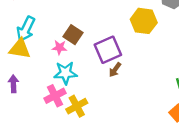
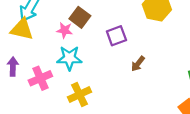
purple square: (108, 50) -> (116, 36), size x0.7
brown arrow: (115, 70) -> (138, 64), moved
pink cross: (55, 96) -> (40, 78), moved

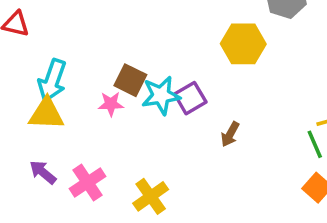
cyan star: (69, 58) -> (161, 95), moved
purple arrow: (13, 66) -> (43, 172), turned -42

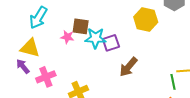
brown square: (130, 80) -> (81, 26), turned -30
yellow triangle: (46, 114) -> (30, 48), moved
brown arrow: (230, 134) -> (128, 67), size x1.5

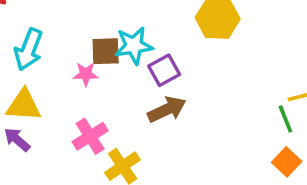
cyan star: (95, 38) -> (134, 46), moved
brown arrow: (128, 67) -> (167, 109), moved, turned -145
pink cross: (46, 77) -> (90, 136), moved

